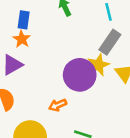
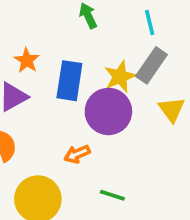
blue rectangle: (24, 20) -> (69, 81), moved, size x1.5
yellow star: (98, 65) -> (120, 77), moved

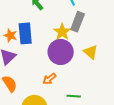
blue rectangle: (69, 81) -> (25, 33), moved
yellow triangle: (172, 109) -> (91, 52), moved

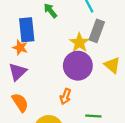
blue rectangle: (25, 33) -> (27, 30), moved
orange arrow: (49, 79) -> (65, 96), turned -32

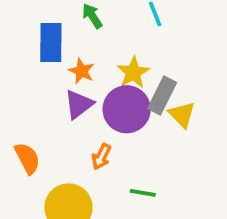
gray rectangle: (97, 31) -> (162, 96), moved
orange star: (20, 47) -> (82, 71), moved
purple triangle: (18, 72) -> (79, 104), moved

